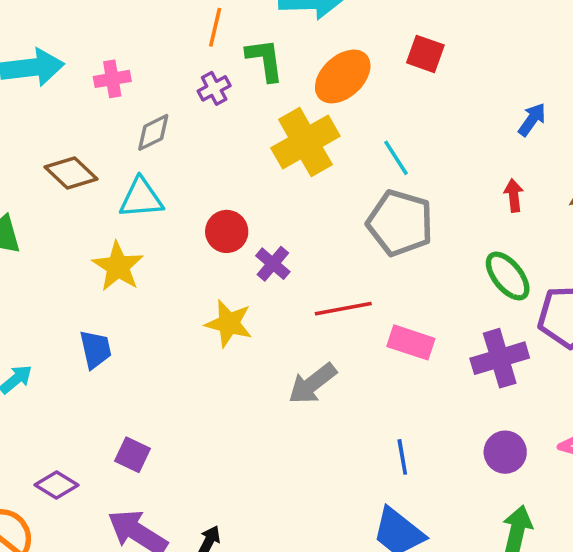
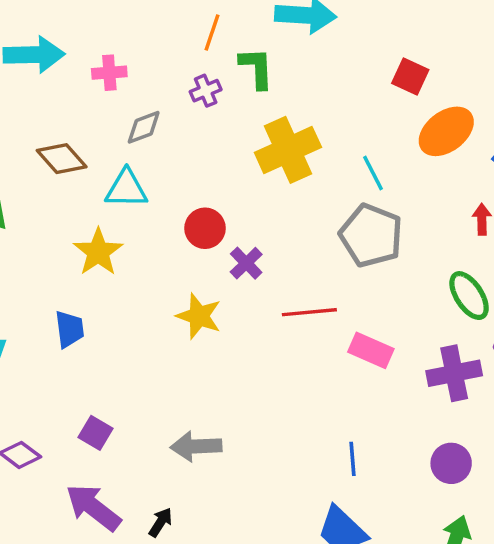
orange ellipse: (343, 76) -> (446, 131), moved
gray arrow: (312, 384) -> (196, 446), moved, turned 30

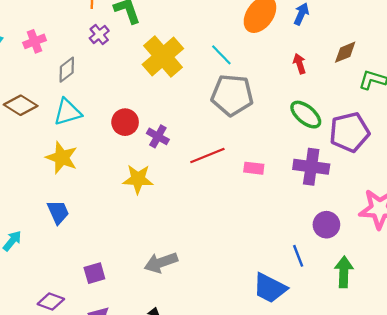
pink rectangle: (371, 350) -> (254, 168), size x0.7
purple cross: (454, 373) -> (311, 167), turned 36
purple square: (95, 433) -> (94, 273), turned -30
blue line: (353, 459) -> (298, 256), moved

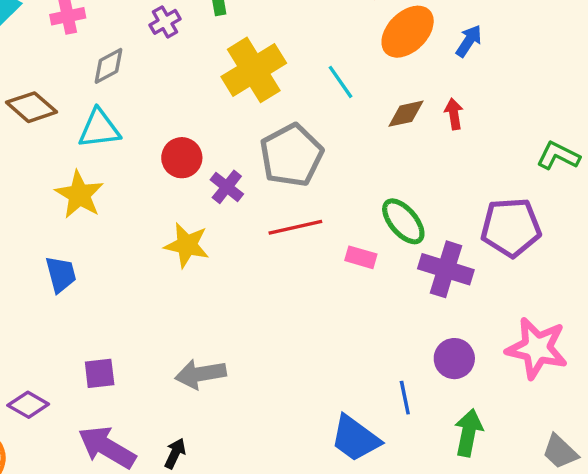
brown diamond: (345, 52) -> (406, 114), moved
gray pentagon: (232, 95) -> (291, 155), moved, turned 30
green ellipse: (306, 115) -> (403, 221), moved

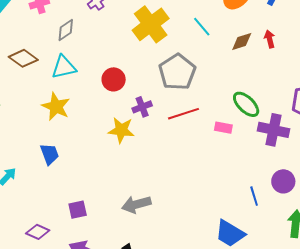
purple cross: (227, 187) -> (142, 107), moved, turned 36
blue line: (405, 398) -> (254, 196), moved

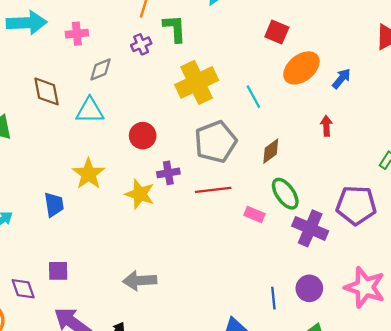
brown diamond: (242, 41) -> (271, 151), moved, turned -30
brown diamond: (23, 58) -> (46, 91), turned 32
yellow star: (56, 107) -> (89, 174), moved
purple square: (78, 210) -> (58, 271), moved
purple diamond: (38, 232) -> (23, 289), turned 35

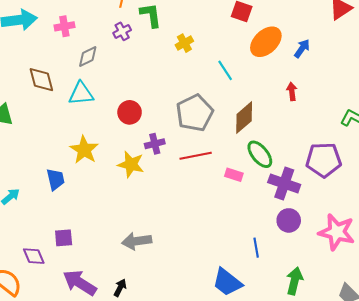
yellow cross: (197, 82) -> (184, 43), moved, size x0.5
brown diamond: (271, 151) -> (244, 118), size x1.4
purple circle: (309, 288) -> (289, 220), moved

